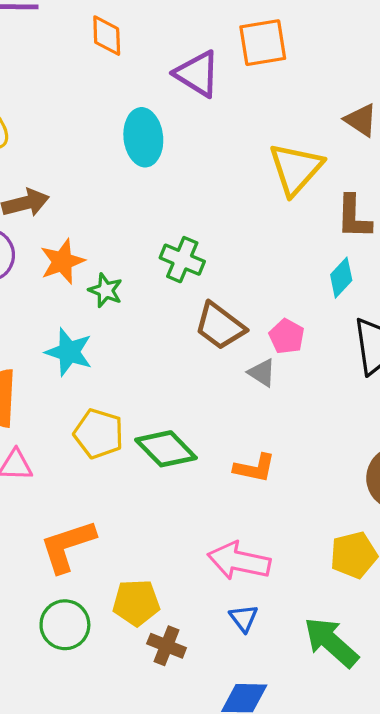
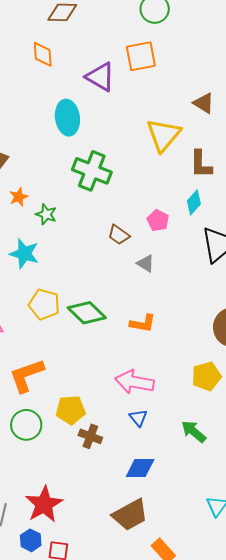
green cross: (182, 260) -> (92, 171), moved, size x1.4
orange star: (62, 261) -> (19, 197), size x0.7
brown trapezoid: (220, 326) -> (119, 235), size x0.7
pink pentagon: (287, 336) -> (158, 220), moved
green arrow: (331, 642) -> (194, 432), size x0.7

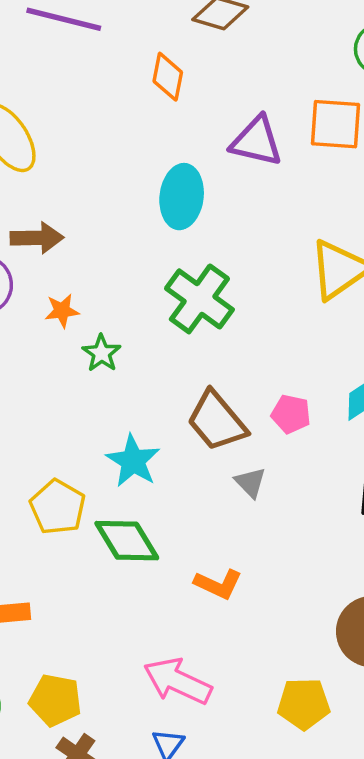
purple triangle: (100, 77) -> (256, 141), turned -32
pink pentagon: (158, 220) -> (291, 414), turned -30
brown trapezoid: (119, 235) -> (217, 421), size x1.6
cyan star: (24, 254) -> (133, 461), moved

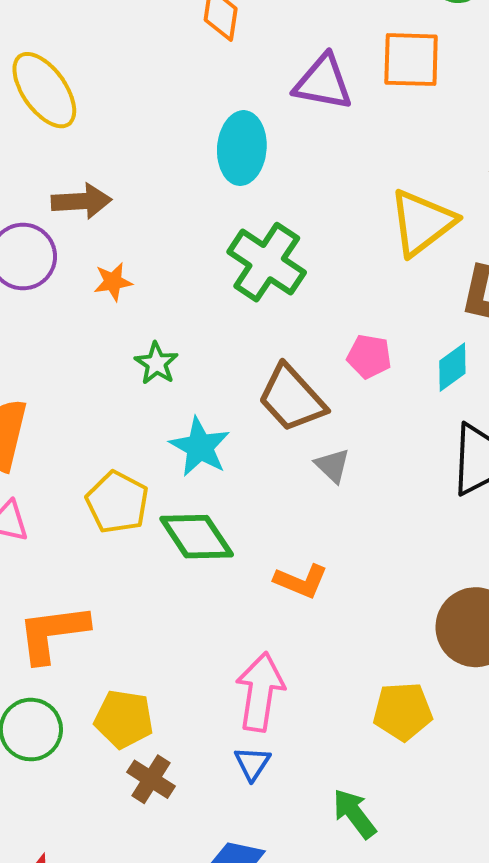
green star: (102, 353) -> (156, 363), moved
pink pentagon: (291, 414) -> (369, 356), moved
pink arrow: (178, 681) -> (260, 692), turned 76

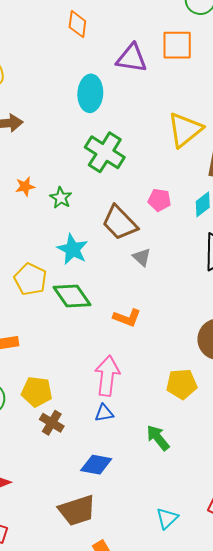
orange star: (113, 282) -> (25, 186), moved
green star: (156, 363) -> (61, 198), moved
blue triangle: (252, 763) -> (104, 413), turned 48

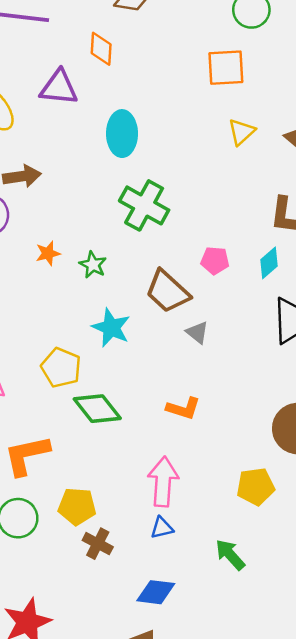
purple triangle: (132, 58) -> (59, 88), moved
yellow triangle: (185, 130) -> (241, 132), moved, size x0.6
green diamond: (72, 296) -> (97, 409), moved

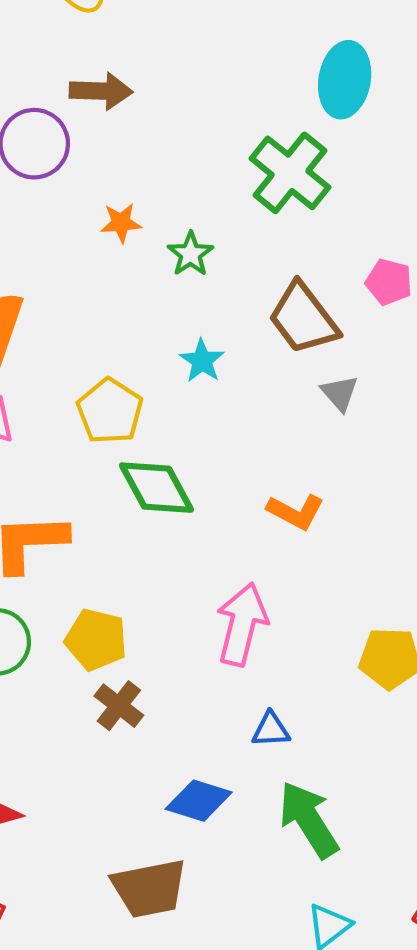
cyan ellipse: (122, 134) -> (345, 80), moved
cyan star: (111, 328) -> (202, 361), size x0.7
blue triangle: (162, 528) -> (271, 730), moved
green arrow: (230, 555) -> (309, 820), moved, size x1.4

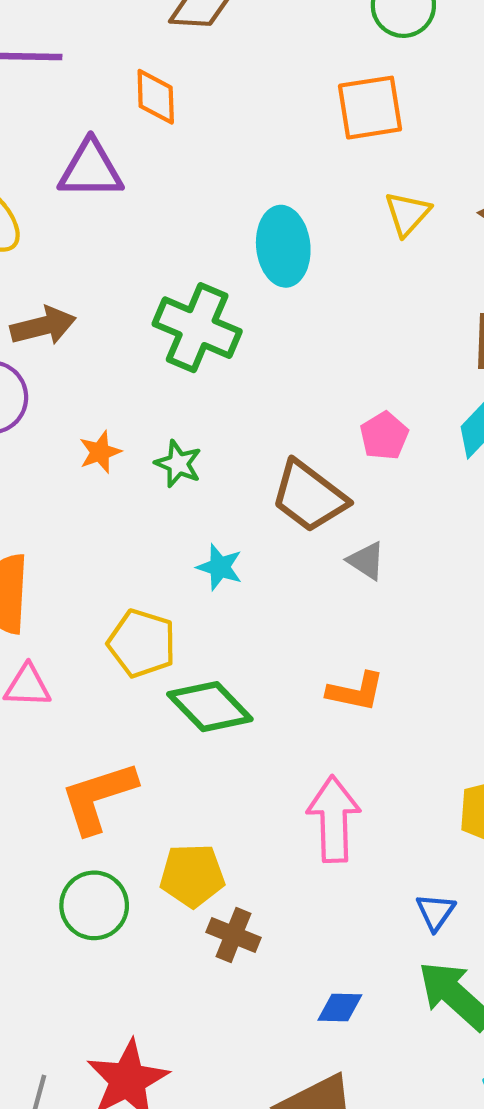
green cross: (290, 173) -> (197, 328), moved
pink pentagon: (389, 282) -> (384, 436), turned -30
blue triangle: (271, 730) -> (436, 912), moved, turned -36
blue diamond: (199, 801) -> (340, 1007), size x0.7

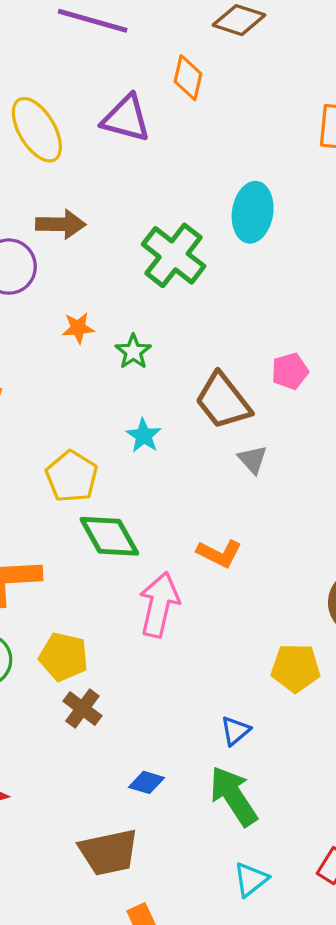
pink arrow: (334, 819) -> (159, 605), moved

